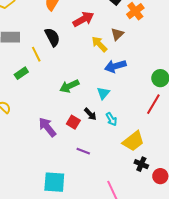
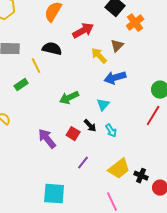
black semicircle: (52, 37) -> (52, 49), turned -48
yellow trapezoid: (133, 141) -> (119, 169), moved
purple line: (83, 151) -> (83, 163), turned -72

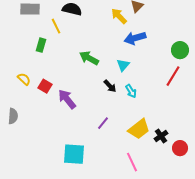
green rectangle: (21, 85) -> (41, 45), turned -40
green arrow: (69, 98) -> (89, 58), turned 54
red square: (73, 134) -> (45, 86), moved
black cross: (141, 176) -> (161, 136), turned 32

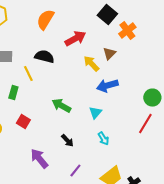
red square: (45, 86) -> (23, 122), moved
black arrow: (110, 86) -> (67, 140), moved
purple arrow: (67, 99) -> (39, 158), moved

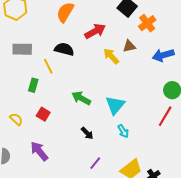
brown triangle: (109, 54) -> (129, 46), turned 32
blue arrow: (107, 86) -> (163, 55), moved
cyan triangle: (95, 112) -> (115, 105), size x1.5
purple arrow: (39, 158) -> (39, 151), moved

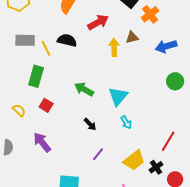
yellow arrow: (111, 56) -> (114, 47), turned 42
yellow line: (48, 66) -> (46, 48), moved
green rectangle: (33, 85) -> (36, 76), size x1.5
red line: (165, 116) -> (168, 141), moved

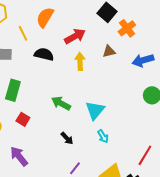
yellow arrow: (114, 47) -> (80, 61), moved
yellow line: (46, 48) -> (23, 33), moved

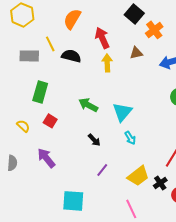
yellow line: (23, 33) -> (50, 44), moved
red arrow: (75, 36) -> (102, 38), turned -85

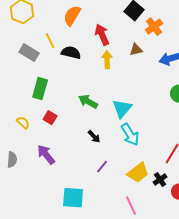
gray rectangle: (29, 56) -> (29, 53), turned 30
cyan arrow: (130, 138) -> (130, 135), size x1.6

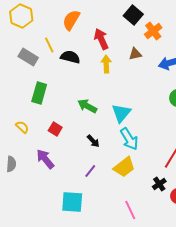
red square: (50, 118) -> (55, 129), moved
purple line: (102, 167) -> (90, 171), moved
yellow trapezoid: (138, 173) -> (124, 167), moved

